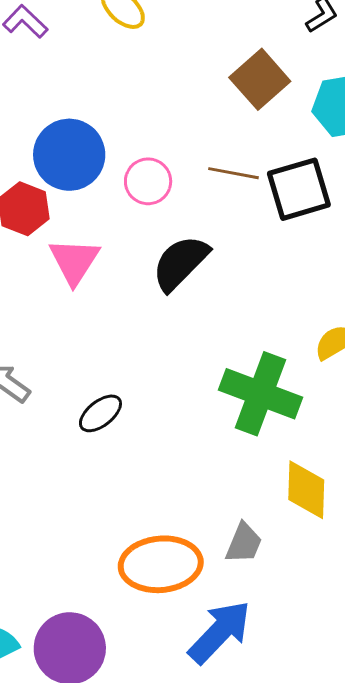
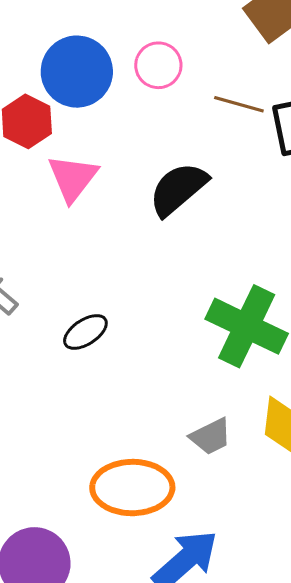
pink circle: (148, 181) -> (158, 65), moved
gray trapezoid: (244, 543) -> (211, 436), moved, turned 36

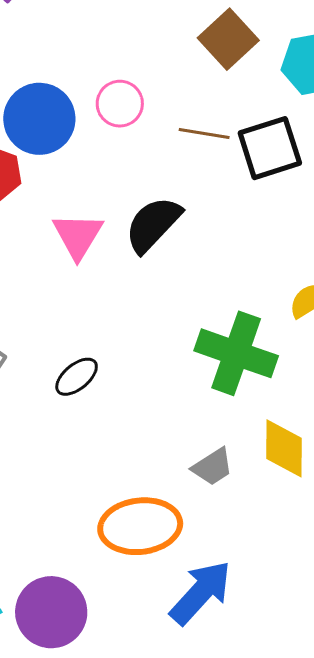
pink triangle: (73, 178) -> (78, 236), moved

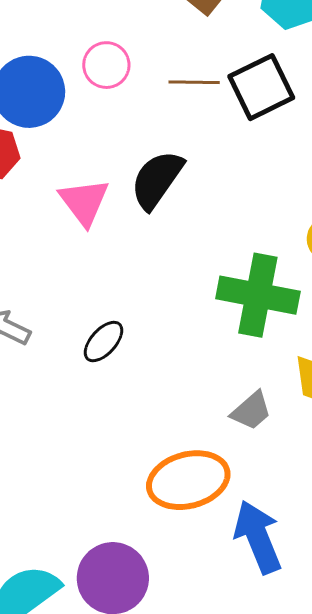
blue arrow: (201, 593) -> (258, 537), turned -56

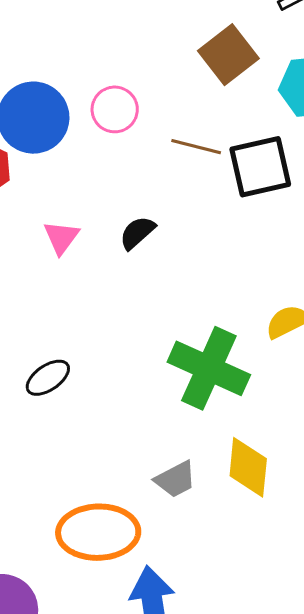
black semicircle: (157, 180) -> (137, 233), size x0.6
pink triangle: (84, 202) -> (61, 237), size x0.7

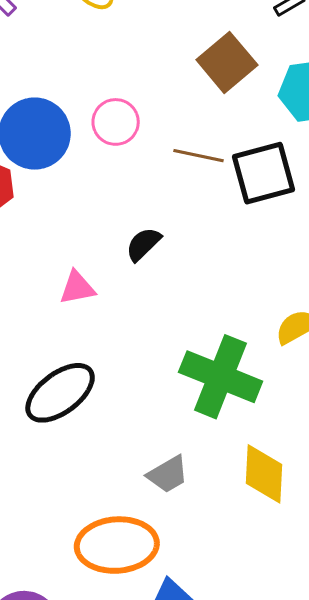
pink triangle: (61, 237) -> (77, 288), moved, turned 45
black ellipse: (48, 378) -> (60, 393), size x1.6
gray trapezoid: (175, 479) -> (168, 474), moved

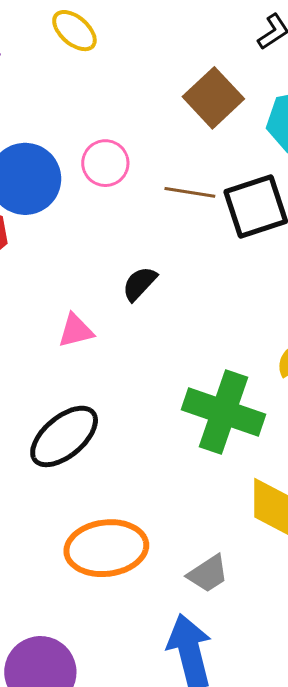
gray trapezoid: (168, 474) -> (208, 574), moved
orange ellipse: (117, 545) -> (106, 548), moved

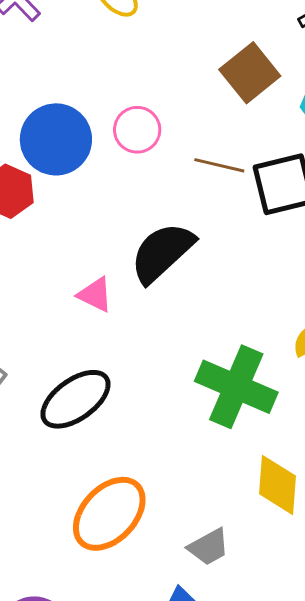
black semicircle: (139, 284) -> (162, 253), size x1.8
pink triangle: (76, 331) -> (95, 295), turned 36
orange ellipse: (106, 548) -> (109, 514), turned -44

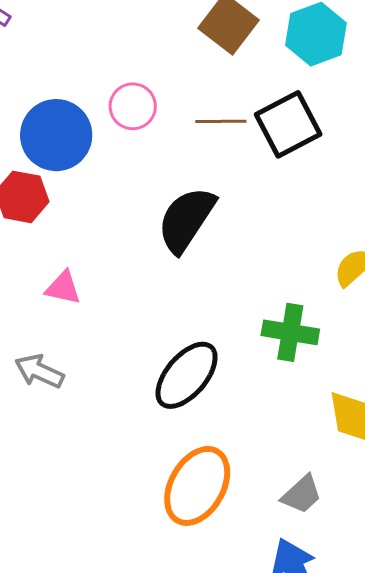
pink triangle: (95, 295) -> (63, 288), moved
green cross: (236, 387) -> (290, 332), size x0.7
black ellipse: (75, 399) -> (187, 375), moved

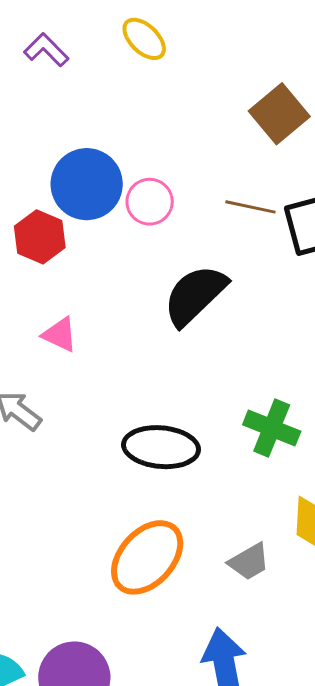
pink circle: (133, 106) -> (150, 202), moved
black ellipse: (187, 375) -> (161, 447), turned 42
gray trapezoid: (302, 494) -> (249, 562), moved

